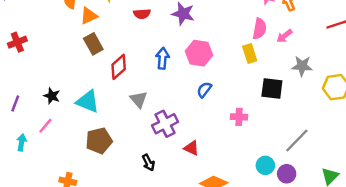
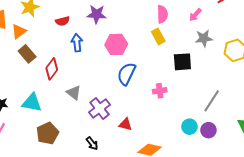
pink arrow: (284, 36) -> (195, 15), moved
blue arrow: (163, 58) -> (77, 43), moved
blue semicircle: (204, 90) -> (127, 74), size x1.6

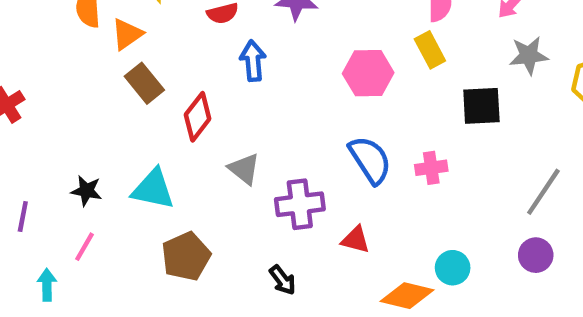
pink hexagon: (116, 44) -> (368, 73), moved
blue semicircle: (127, 74) -> (370, 160), moved, turned 120
purple cross: (100, 108) -> (300, 204), turned 30
cyan circle: (189, 127) -> (453, 268), moved

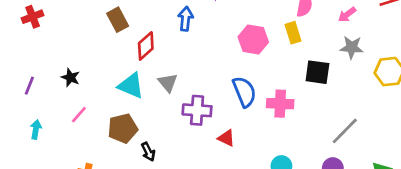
pink cross: (431, 168) -> (280, 104), size x1.4
cyan triangle: (153, 189) -> (131, 86), moved
pink line: (84, 247) -> (79, 115), moved
black arrow: (283, 280) -> (148, 152), moved

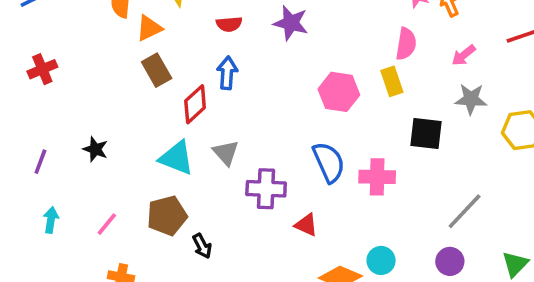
blue arrow: (186, 19) -> (227, 73), moved
pink line: (79, 115) -> (107, 224), moved

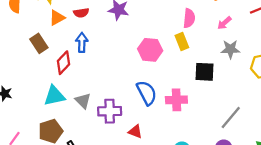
orange triangle: (149, 28) -> (57, 18), moved
gray triangle: (226, 153) -> (83, 101), moved
cyan triangle: (177, 158) -> (54, 96), turned -30

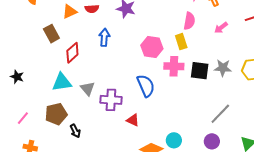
blue arrow: (82, 42) -> (104, 37), moved
gray star: (230, 49) -> (223, 68), moved
pink cross: (176, 100) -> (174, 66), moved

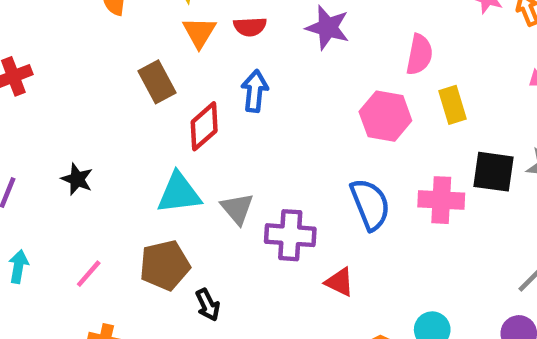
orange triangle: (70, 12) -> (199, 32), turned -35
pink semicircle: (189, 21) -> (419, 55), moved
blue arrow: (104, 37) -> (255, 91), moved
pink cross: (174, 66) -> (441, 200), moved

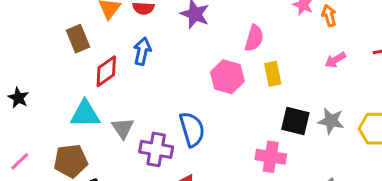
pink cross: (441, 200) -> (271, 157), moved
blue semicircle: (370, 204) -> (192, 129), moved

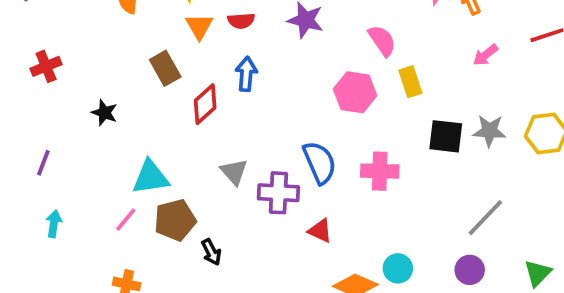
pink semicircle: (254, 38) -> (382, 41), turned -44
black star: (18, 98) -> (104, 113), moved
cyan triangle: (85, 114) -> (151, 177), moved
pink cross: (271, 157) -> (380, 171), moved
pink line: (20, 161) -> (126, 220), moved

